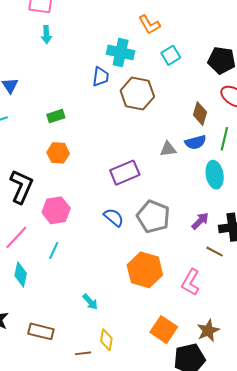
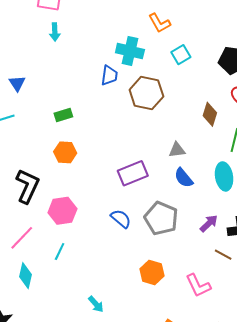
blue semicircle: (195, 142) -> (184, 178), moved, turned 65
orange hexagon: (145, 270) -> (152, 272), size x0.7
pink L-shape: (190, 282) -> (198, 286), turned -56

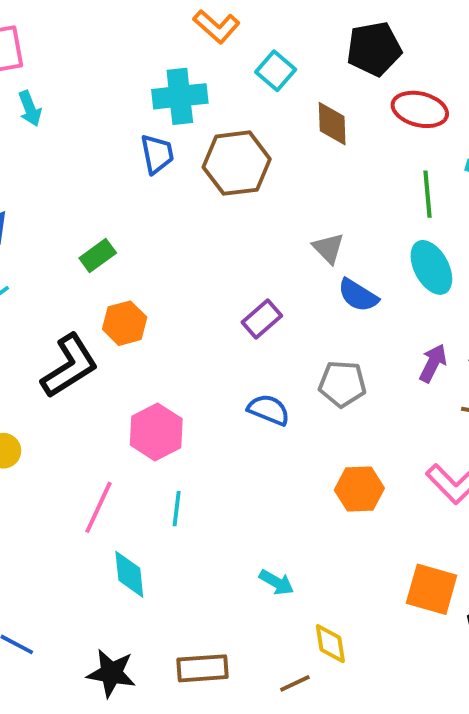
brown diamond: (210, 114) -> (332, 124), moved
gray triangle: (177, 150) -> (328, 248), turned -48
purple rectangle: (133, 173) -> (262, 319), size x0.7
black L-shape: (27, 186) -> (70, 366), moved, turned 52
gray pentagon: (161, 218) -> (342, 384), size x0.7

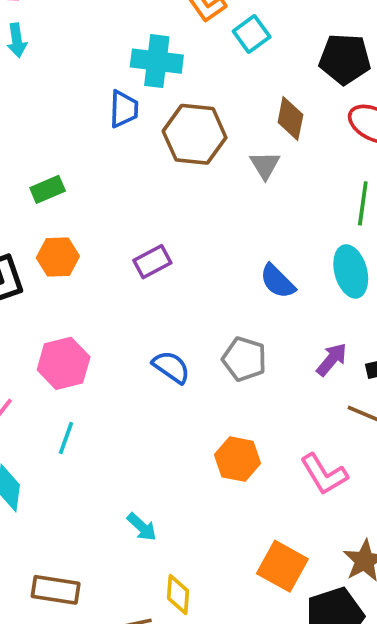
cyan square: (276, 71) -> (252, 34), moved
gray triangle: (328, 248) -> (265, 165), moved
purple rectangle: (262, 319) -> (152, 262), moved

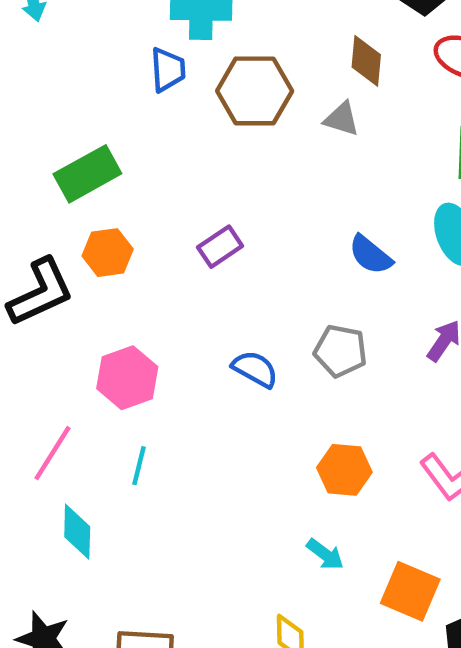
gray triangle: (265, 165) -> (342, 119), turned -36
green rectangle: (48, 189) -> (87, 174), size x1.6
cyan arrow: (142, 527) -> (325, 554), moved

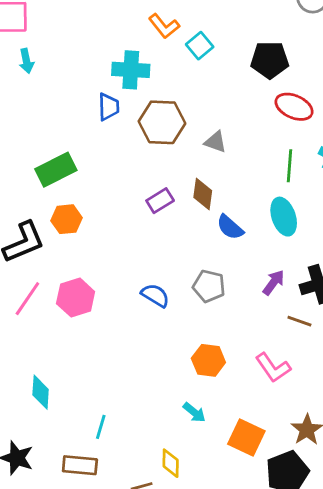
brown diamond: (366, 61) -> (203, 194), moved
purple rectangle: (220, 247) -> (160, 201), moved
pink line: (53, 453) -> (27, 299), moved
cyan line: (139, 466) -> (101, 427), moved

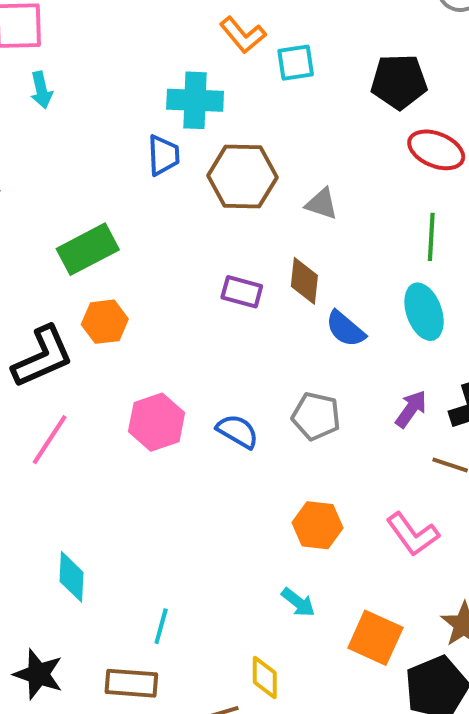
cyan square: (200, 46) -> (296, 63), turned 32
purple rectangle: (160, 201) -> (242, 292), turned 48
pink hexagon: (76, 298) -> (157, 422), moved

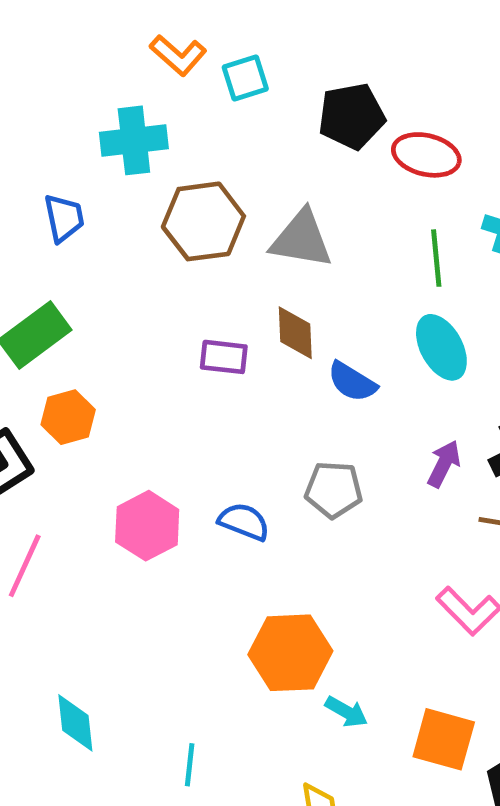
black pentagon: (399, 82) -> (352, 116), moved
blue trapezoid: (163, 155) -> (64, 218), moved
gray triangle: (322, 204) -> (301, 239), size x1.6
orange hexagon: (317, 525) -> (290, 653), moved, size x1.4

